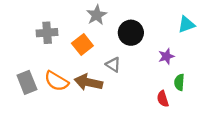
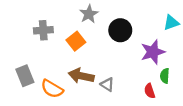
purple star: (166, 56) -> (153, 52), size x1.6
gray triangle: (113, 65) -> (107, 84), moved
orange semicircle: (56, 81) -> (52, 89), moved

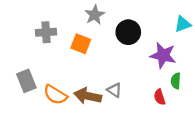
orange square: (76, 41) -> (81, 44), turned -30
purple star: (153, 52) -> (163, 55), turned 30
brown arrow: (81, 76) -> (88, 96), moved

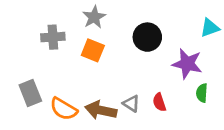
gray star: (95, 15) -> (94, 17), moved
red semicircle: (160, 97) -> (159, 102), moved

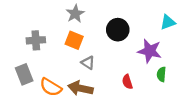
gray cross: (53, 37) -> (36, 40), moved
gray triangle: (131, 104) -> (88, 63), moved

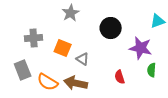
orange square: (74, 40) -> (63, 48), moved

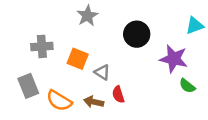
green semicircle: (152, 70) -> (187, 86), turned -56
red semicircle: (120, 77) -> (118, 94), moved
brown arrow: (76, 83) -> (94, 102), size x0.7

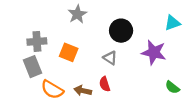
gray triangle: (102, 72) -> (110, 58), moved
gray rectangle: (28, 86) -> (33, 67), moved
green semicircle: (187, 86) -> (172, 87), moved

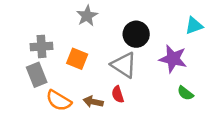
gray triangle: (110, 58) -> (124, 65), size x1.6
green semicircle: (172, 87) -> (185, 93), moved

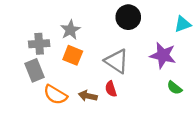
gray star: (87, 16) -> (70, 30), moved
black circle: (136, 34) -> (128, 17), moved

